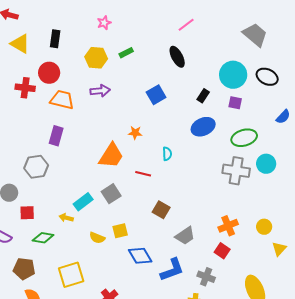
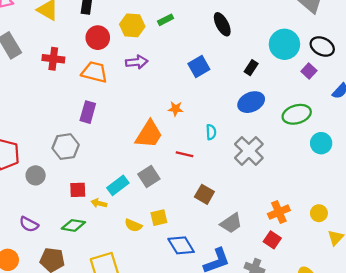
red circle: (49, 73) -> (98, 38), moved
purple square: (235, 103) -> (309, 71), moved, turned 32
gray cross: (236, 171) -> (249, 151), moved, turned 36
red square: (27, 213) -> (78, 190), moved

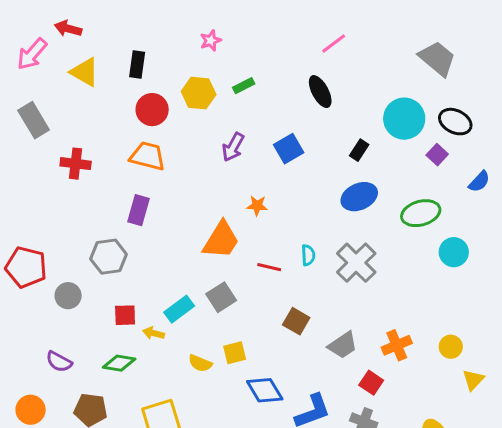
red cross: (53, 59) -> (76, 164), moved
purple arrow: (137, 62) -> (233, 147), moved, turned 125
cyan semicircle: (211, 132) -> (308, 255), moved
gray trapezoid: (231, 223) -> (343, 345), moved
red square: (272, 240) -> (371, 383), moved

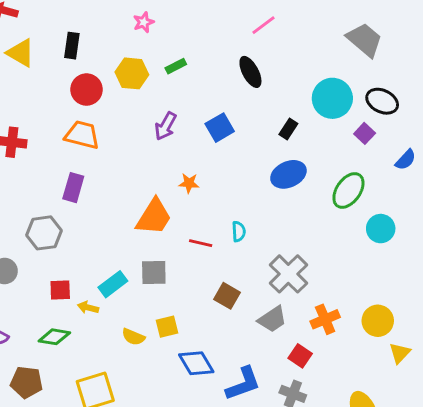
green ellipse: (421, 213) -> (348, 190), turned -39
gray cross: (356, 263) -> (288, 274), moved
gray square: (221, 297) -> (154, 272), turned 32
yellow circle: (451, 347) -> (378, 321), size x1.4

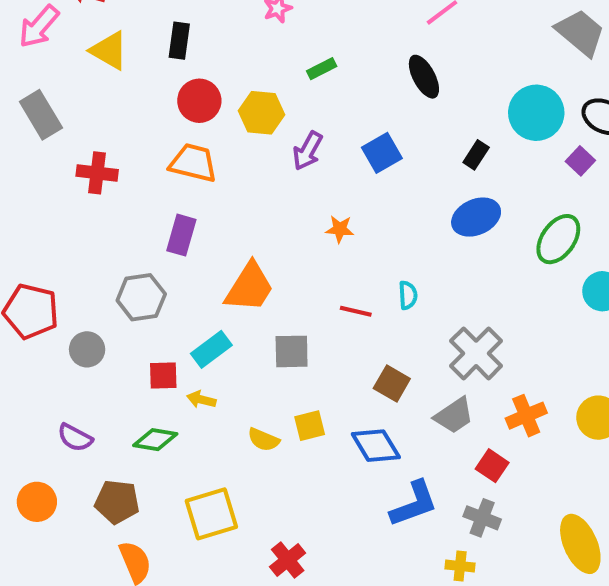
yellow hexagon: (132, 73) -> (262, 113), moved
orange trapezoid: (154, 217) -> (249, 287), moved
cyan rectangle: (113, 284) -> (211, 349), moved
blue diamond: (196, 363) -> (376, 446), moved

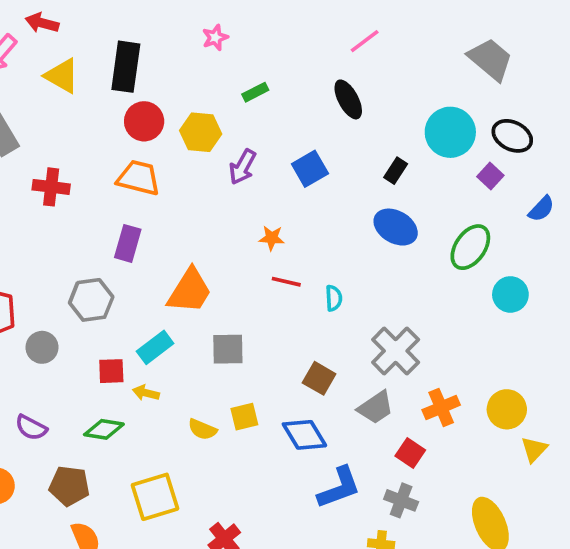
black rectangle: (179, 41) -> (126, 67), size x1.5
blue ellipse: (476, 217) -> (396, 227), turned 54
red line: (356, 311) -> (286, 282), moved

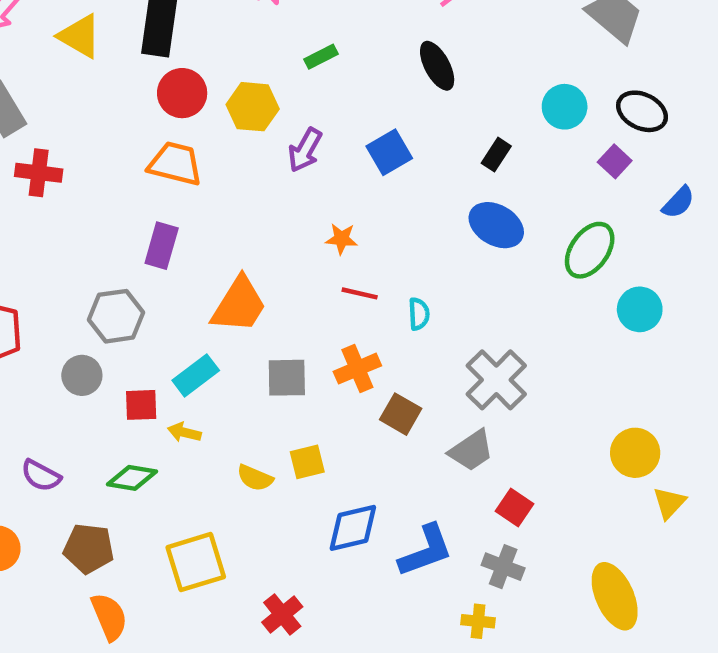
cyan circle: (450, 132) -> (565, 107), size x0.7
red cross: (51, 187) -> (39, 173), moved
gray circle: (42, 347) -> (82, 375), moved
orange cross: (441, 407) -> (357, 369), moved
blue diamond: (304, 435) -> (353, 528), moved, turned -72

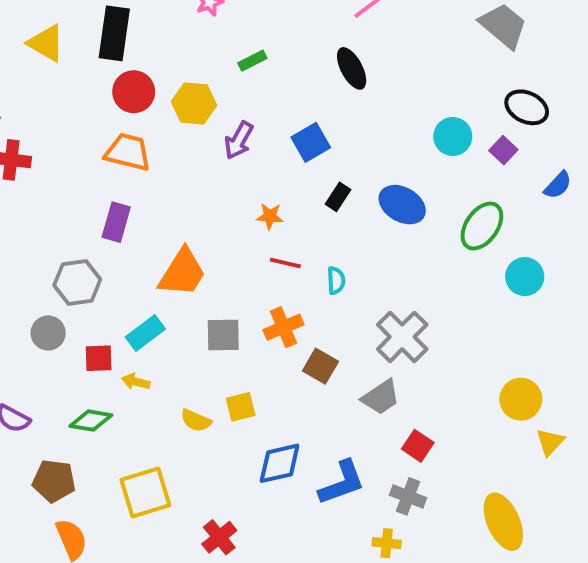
cyan circle: (565, 107) -> (453, 137), moved
black rectangle: (496, 155) -> (338, 197), moved

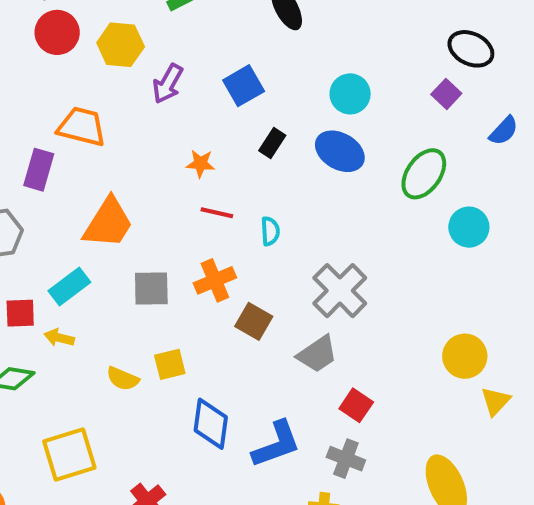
cyan circle: (453, 137) -> (350, 94), moved
orange trapezoid: (128, 152) -> (82, 127), moved
blue diamond: (280, 463) -> (211, 424), turned -69

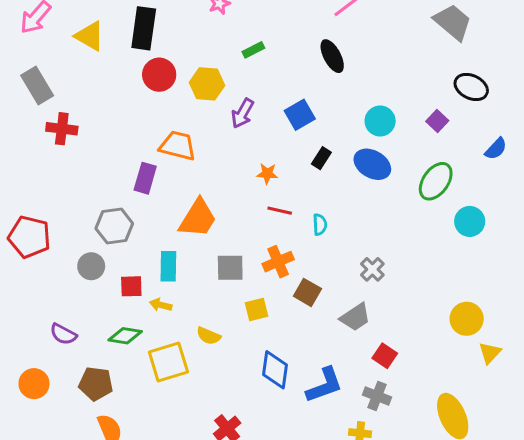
purple square: (446, 94) -> (437, 121), moved
cyan rectangle: (69, 286) -> (168, 266), turned -52
gray cross: (340, 291) -> (372, 269), size x0.6
yellow square: (170, 364) -> (256, 309), moved
yellow square: (69, 454) -> (168, 362), moved

